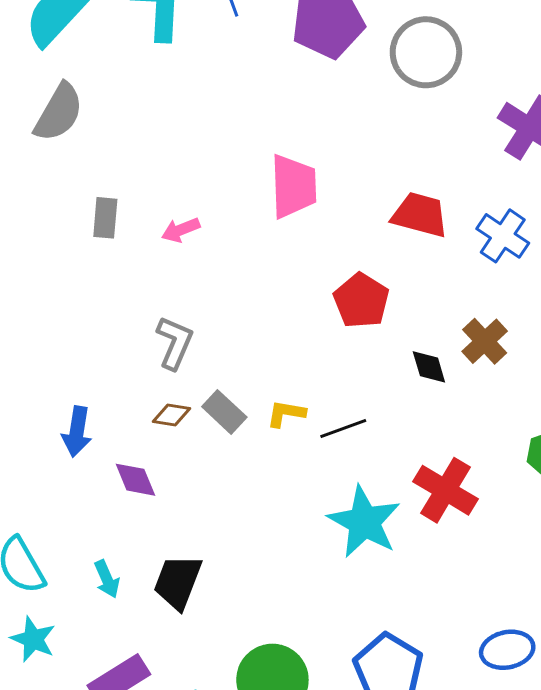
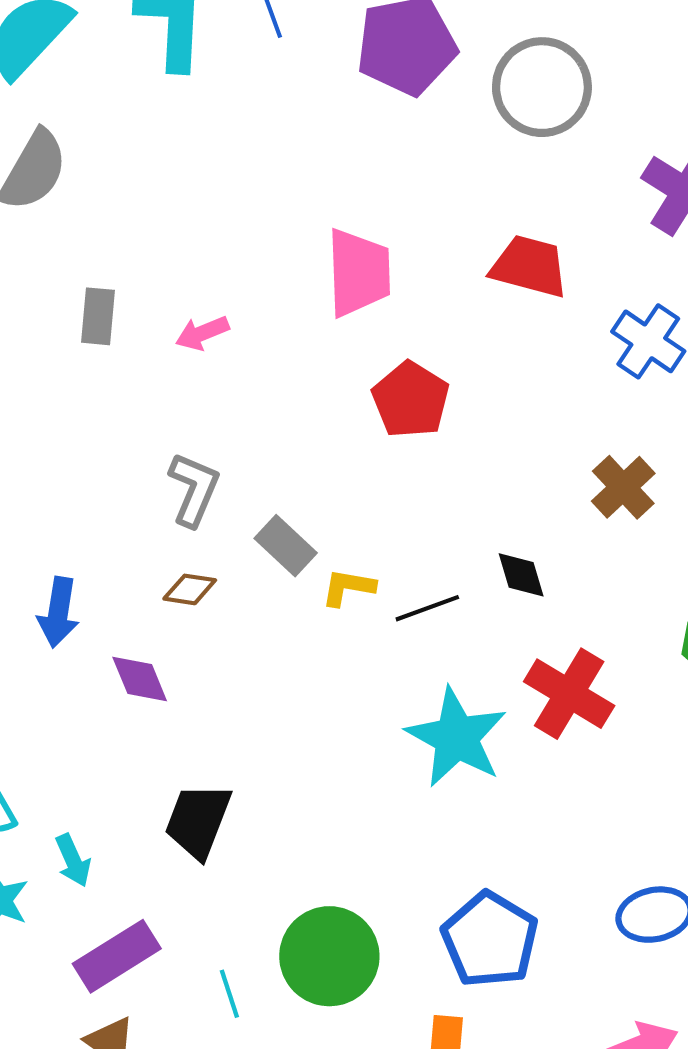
red trapezoid: (420, 215) -> (529, 266), moved
red pentagon: (361, 301) -> (411, 400), moved
black diamond: (429, 367) -> (521, 575), moved
gray rectangle: (224, 412) -> (286, 546), moved
cyan arrow: (107, 579) -> (73, 860), moved

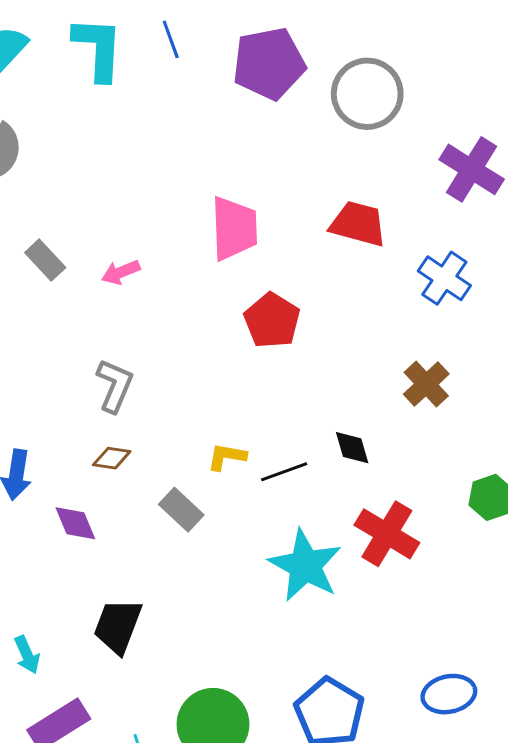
gray rectangle: (98, 316) -> (45, 260), turned -48
gray rectangle: (286, 546) -> (181, 510), moved

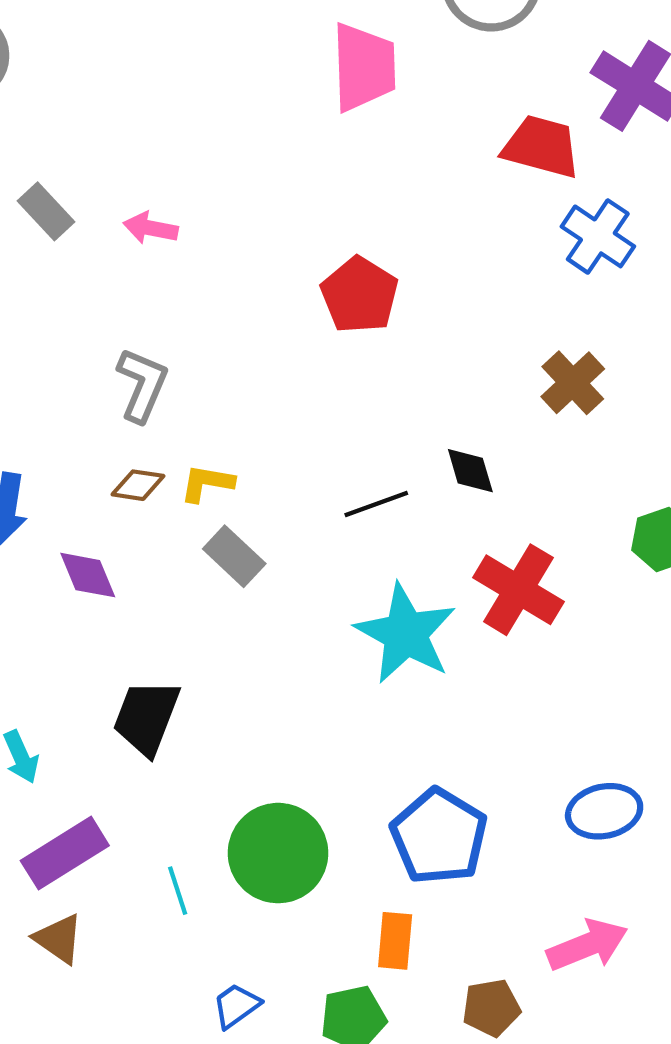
red trapezoid: (358, 224) -> (541, 147), moved
pink trapezoid: (234, 228) -> (364, 67), moved
pink arrow: (121, 272) -> (151, 228), turned 33
yellow L-shape: (227, 457) -> (207, 483), moved

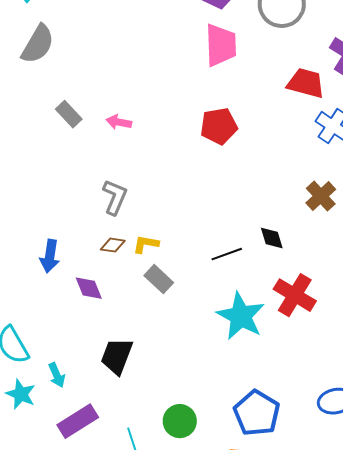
red pentagon: (360, 295) -> (219, 126), moved, turned 30
green circle: (278, 853) -> (180, 421), size x0.7

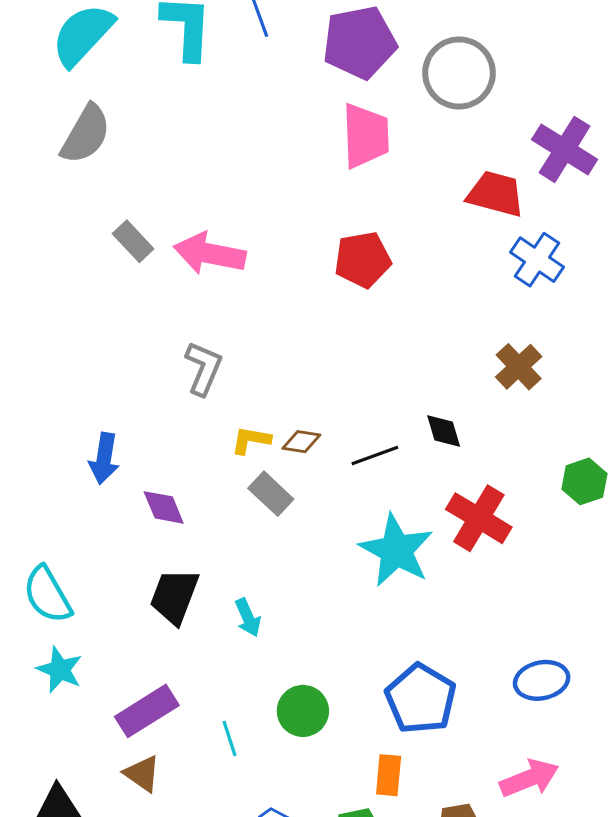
pink arrow: (119, 122) -> (210, 254), size x1.8
brown diamond: (113, 245) -> (301, 442), moved
black trapezoid: (117, 356) -> (174, 596), moved
cyan arrow: (57, 375) -> (248, 618), moved

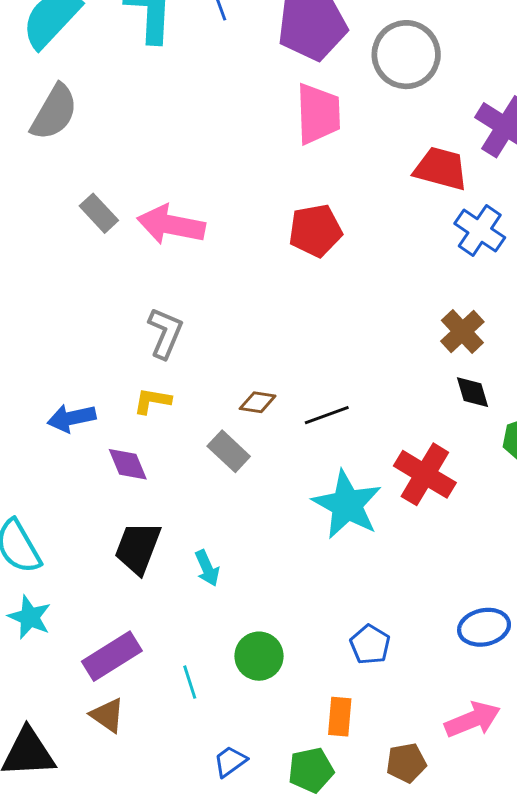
black diamond: (444, 431) -> (472, 392), moved
yellow L-shape: (251, 440) -> (152, 401), moved
blue arrow: (104, 459) -> (71, 418), turned 69
blue pentagon: (421, 699) -> (370, 645), size x0.6

